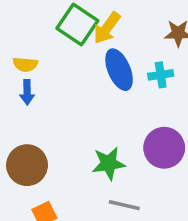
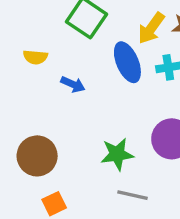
yellow arrow: (107, 28) -> (151, 28), moved
blue arrow: (27, 92) -> (73, 84), moved, turned -65

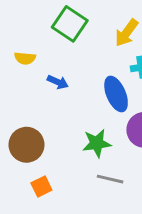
blue ellipse: (127, 62) -> (116, 94), moved

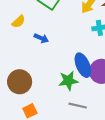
yellow semicircle: (25, 58) -> (19, 22), turned -48
blue ellipse: (116, 94) -> (83, 65), moved

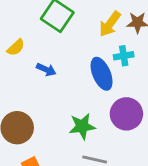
blue ellipse: (83, 65) -> (102, 74), moved

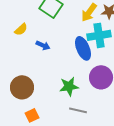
cyan cross: (124, 56) -> (99, 35), size x1.6

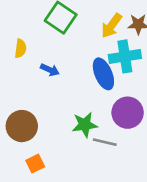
yellow semicircle: (21, 29) -> (20, 48), turned -40
gray line: (78, 110) -> (105, 142), moved

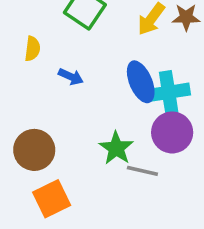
cyan cross: (125, 56) -> (169, 92), moved
green star: (85, 125) -> (116, 148), turned -30
orange square: (35, 164) -> (52, 199), size x1.5

